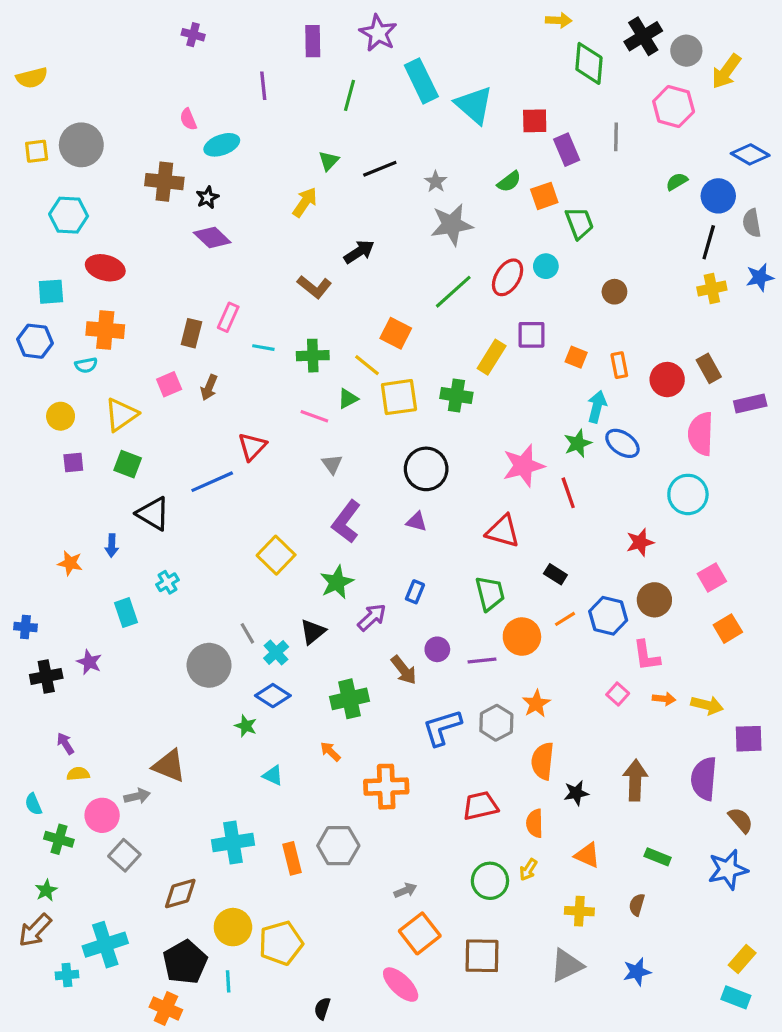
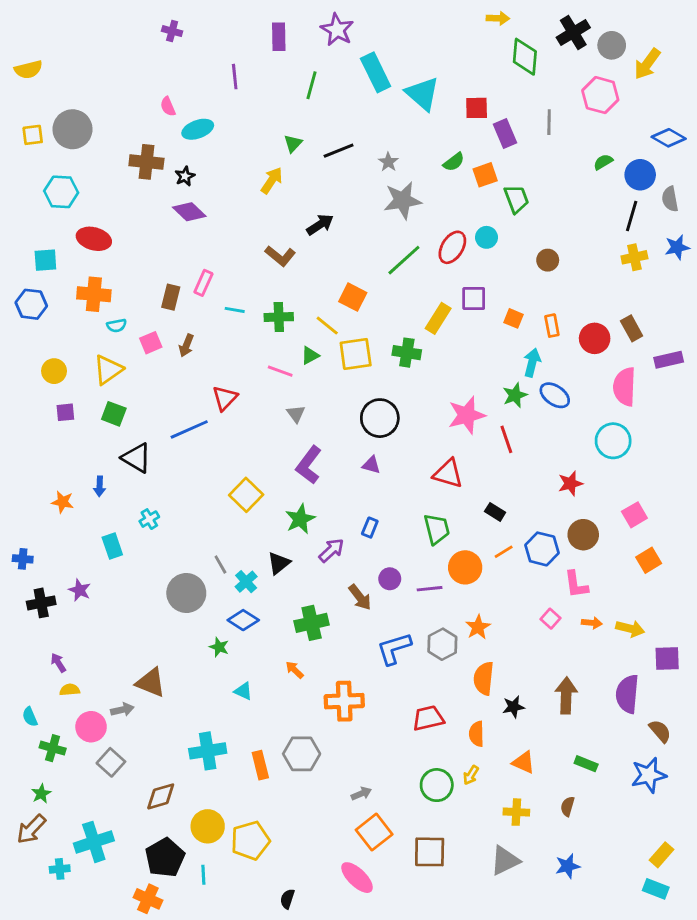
cyan semicircle: (86, 365) -> (117, 326), moved

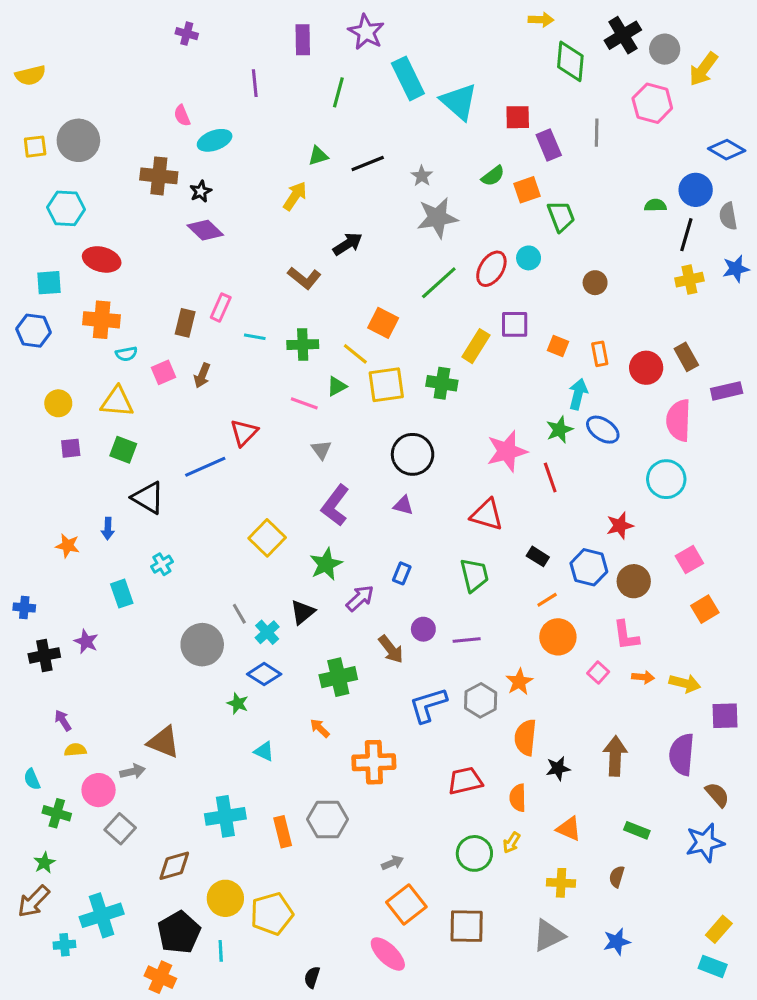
green triangle: (293, 143) -> (318, 156), turned 30
green semicircle: (603, 162) -> (655, 205), moved, turned 30
yellow triangle: (108, 370) -> (117, 402), turned 40
blue hexagon: (542, 549) -> (589, 567), moved
orange circle: (465, 567) -> (558, 637), moved

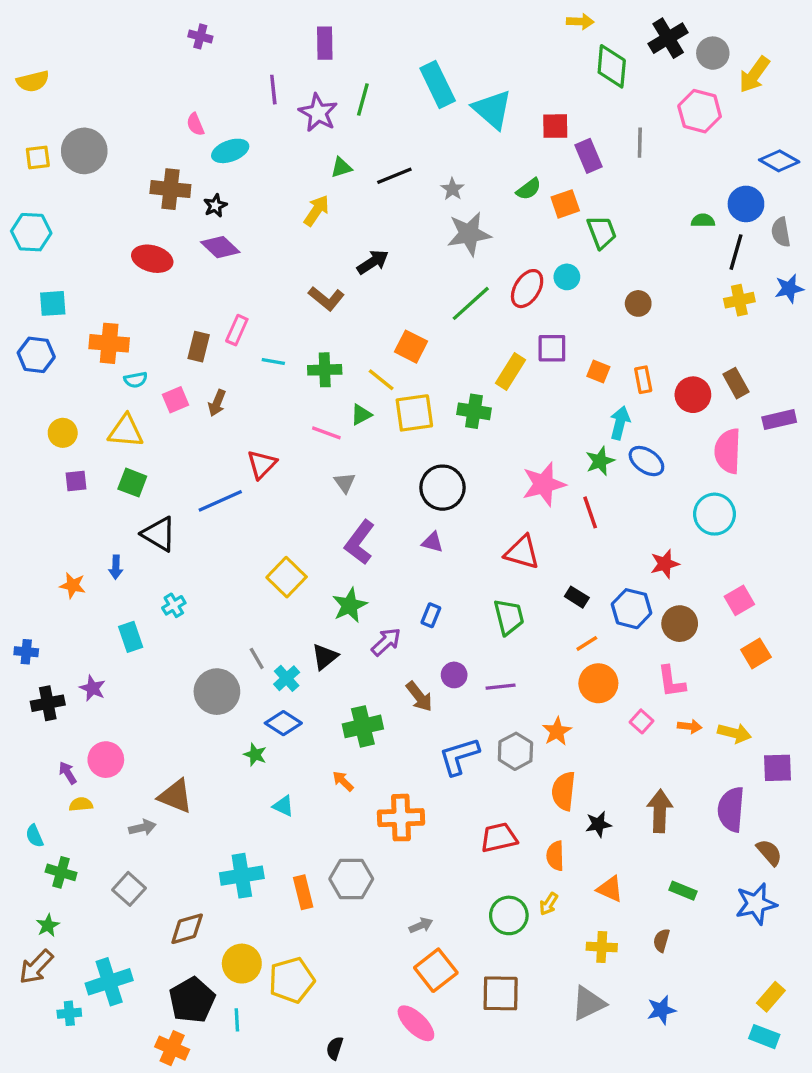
purple star: (366, 32) -> (318, 113), moved
cyan hexagon: (66, 208) -> (31, 232), moved
red ellipse: (102, 259) -> (152, 259), moved
pink circle: (99, 790) -> (106, 760), moved

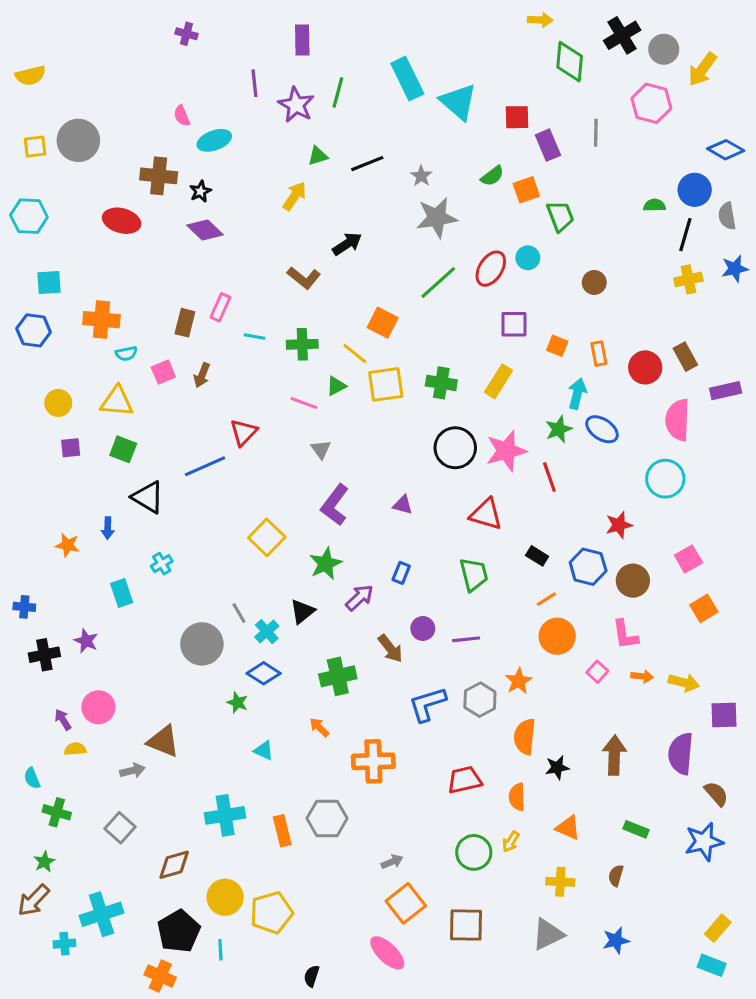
red ellipse: (152, 259) -> (122, 221), moved
yellow rectangle: (510, 371) -> (498, 381), moved
black circle: (442, 488) -> (455, 448), moved

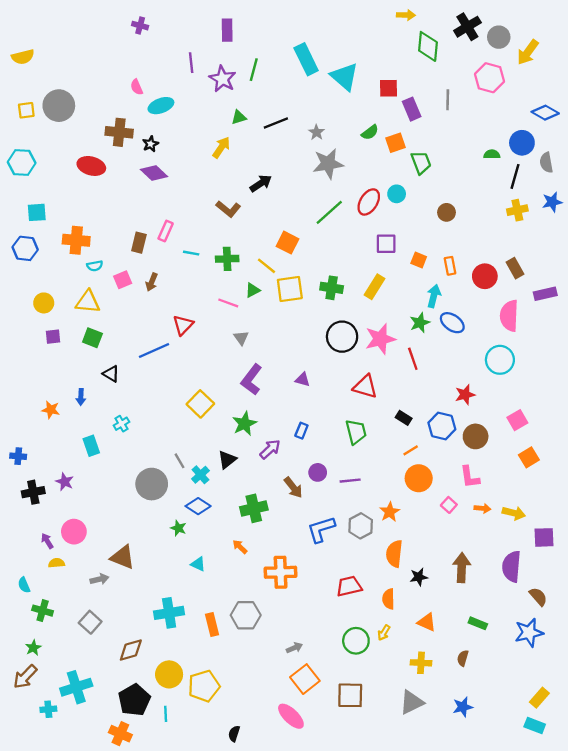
black triangle: (148, 497) -> (111, 374), size x0.7

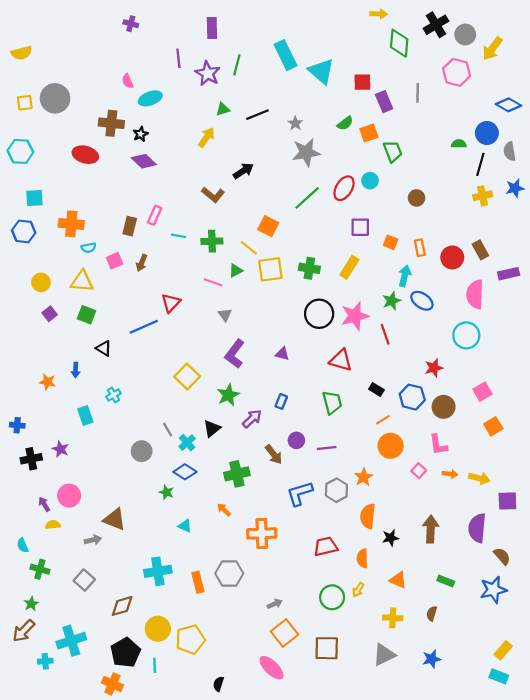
purple square: (53, 337) -> (50, 314), turned -32
gray circle: (152, 484) -> (142, 451), size x0.7

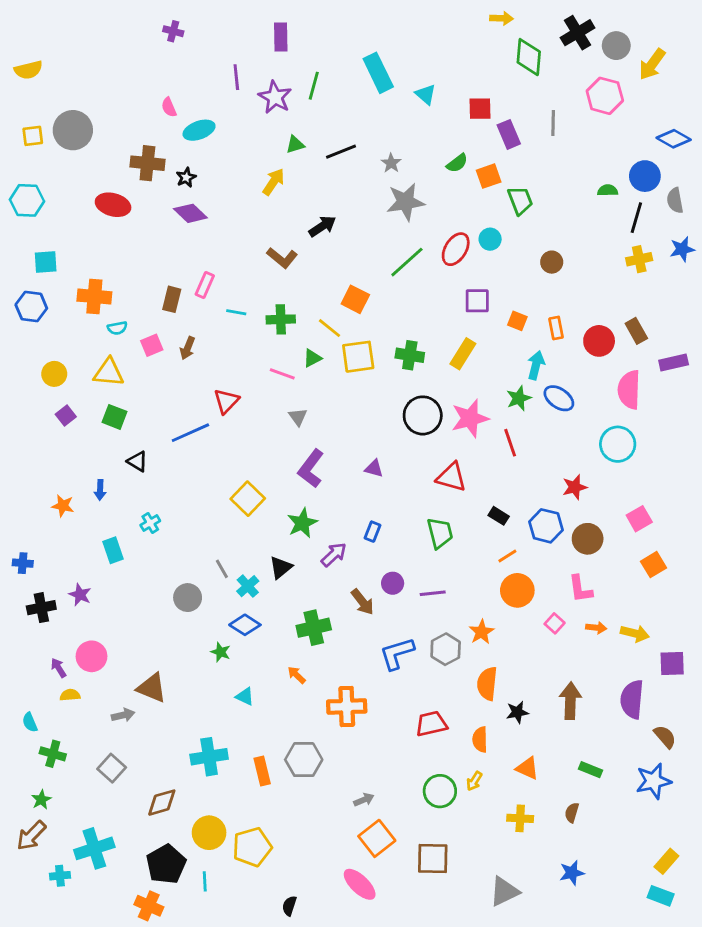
cyan triangle: (321, 71) -> (426, 94), size x0.6
gray triangle: (384, 655) -> (504, 891), moved

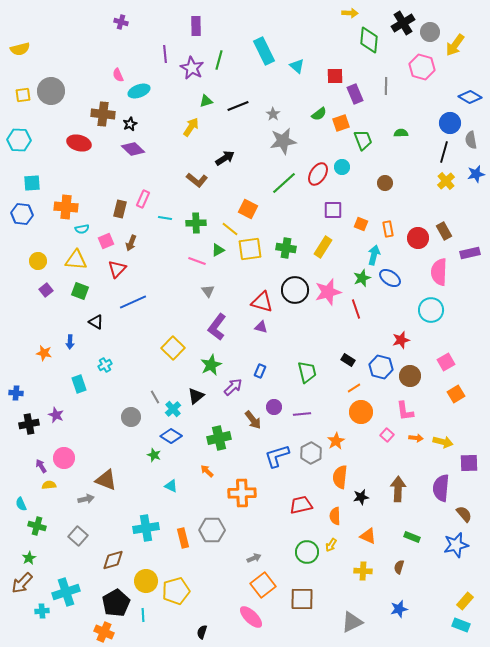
green semicircle: (608, 190) -> (401, 133), moved
yellow cross: (639, 259) -> (446, 181), turned -30
red triangle: (226, 401) -> (117, 269), moved
red triangle: (451, 477) -> (262, 302), moved

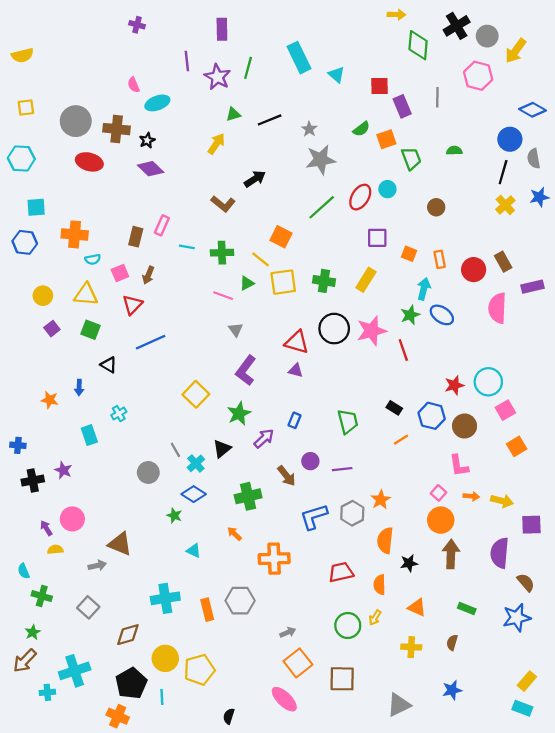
gray circle: (51, 91) -> (76, 121), moved
cyan circle: (431, 310) -> (488, 382), moved
orange circle: (361, 412) -> (441, 520), moved

